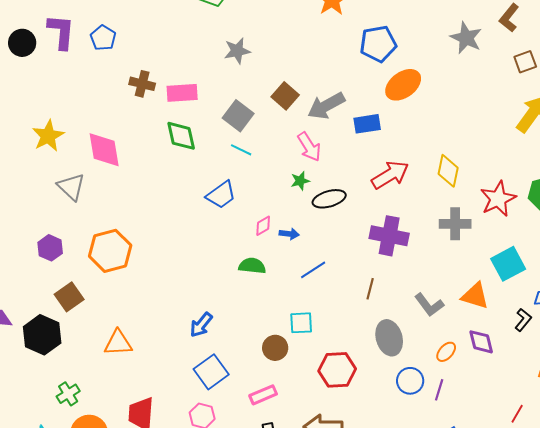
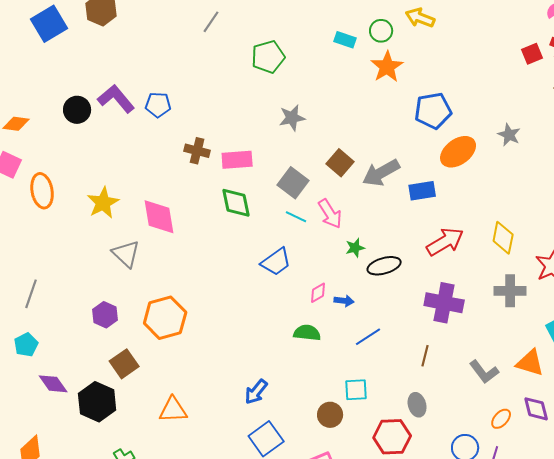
purple L-shape: (61, 32) -> (116, 99), turned -45
blue pentagon: (103, 38) -> (158, 105), turned -30
gray star: (466, 38) -> (509, 135), moved, size x0.7
pink arrow: (309, 147) -> (330, 214), moved
gray ellipse: (389, 338) -> (417, 405), moved, size x0.7

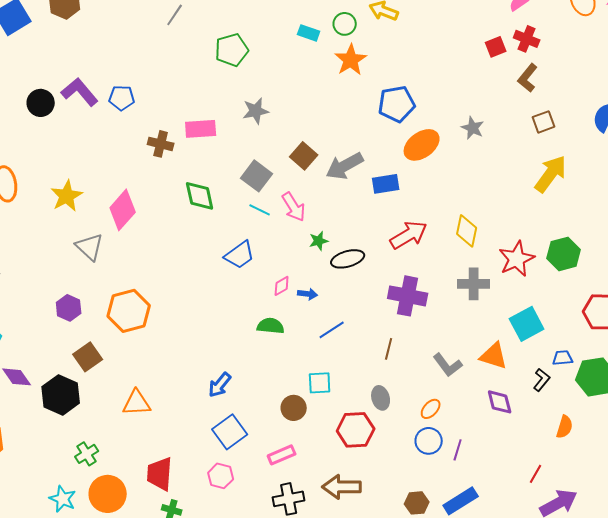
pink rectangle: (237, 160) -> (201, 129), moved
pink diamond: (159, 217) -> (123, 210), turned 51
orange ellipse: (501, 419) -> (431, 409), moved

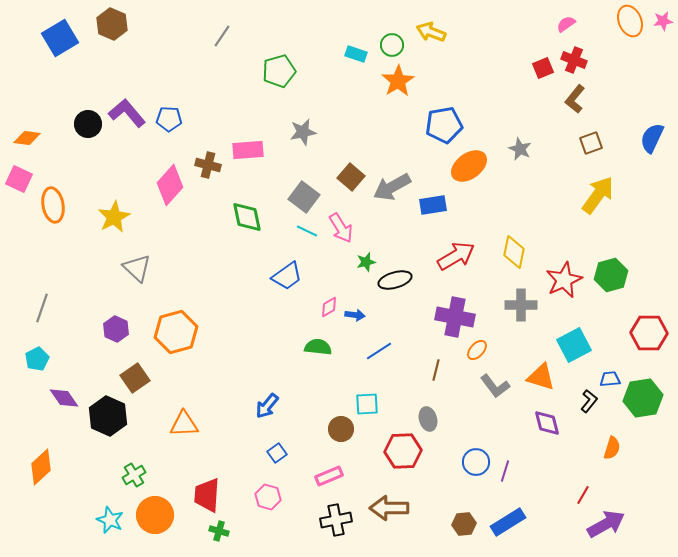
pink diamond: (123, 210) -> (170, 185), moved
orange ellipse: (431, 409) -> (477, 350), moved
blue square: (230, 432) -> (277, 453), size x0.6

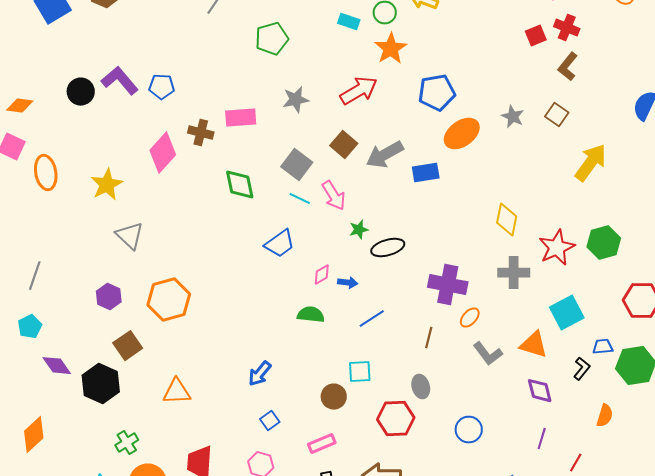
brown square: (591, 143) -> (557, 115), moved, turned -35
red arrow: (456, 256) -> (359, 91), moved
purple line: (505, 471) -> (542, 439), moved

